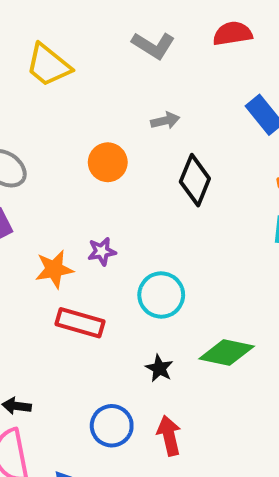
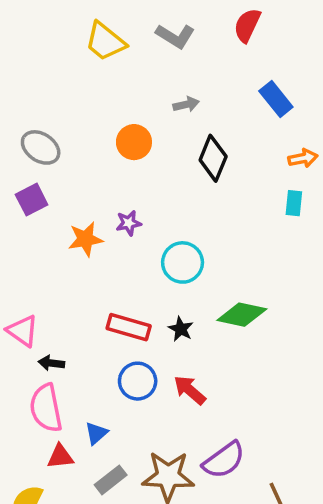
red semicircle: (233, 33) -> (247, 25), turned -56
yellow trapezoid: (48, 65) -> (105, 41), moved
red rectangle: (80, 323) -> (129, 327), moved
red arrow: (169, 436) -> (190, 390), turned -36

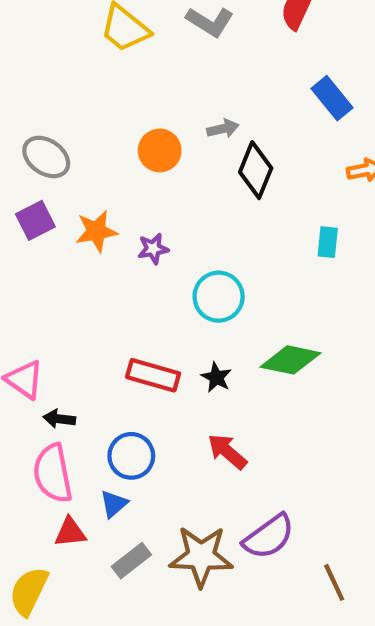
gray arrow: (186, 104) -> (223, 129), moved
cyan rectangle: (294, 203) -> (328, 242), moved
orange star: (85, 239) -> (96, 231), moved
blue circle: (138, 381) -> (131, 456), moved

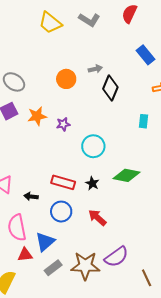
black arrow: (59, 419) -> (31, 196), moved
blue circle: (131, 456) -> (61, 212), moved
blue triangle: (114, 504) -> (45, 242), size x1.5

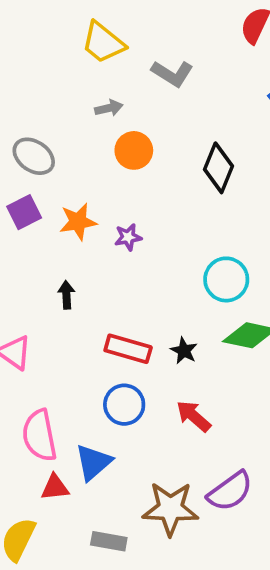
gray L-shape: (89, 20) -> (172, 73), moved
gray arrow: (95, 69) -> (109, 108), moved
cyan circle: (93, 146) -> (226, 279), moved
black arrow: (31, 196) -> (66, 295), moved, turned 80
gray rectangle: (53, 268) -> (109, 541), moved, turned 48

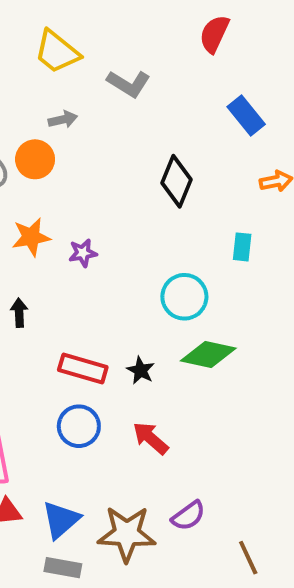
orange circle: (134, 150) -> (35, 159), moved
blue triangle: (93, 462) -> (61, 520), moved
purple semicircle: (230, 491) -> (188, 516), size x0.7

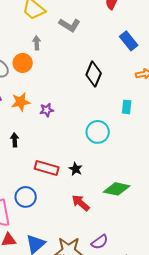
gray arrow: (63, 119) -> (37, 43), turned -80
green diamond: (208, 355) -> (117, 189), moved
blue circle: (79, 426) -> (26, 197), moved

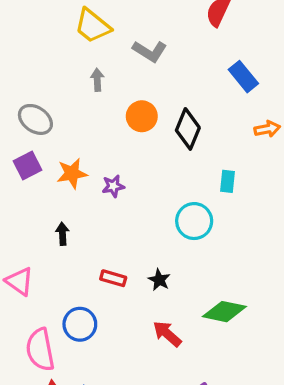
orange circle: (23, 63) -> (142, 116), moved
cyan rectangle: (127, 107) -> (228, 181), moved
red rectangle: (47, 168) -> (113, 278), size x0.7

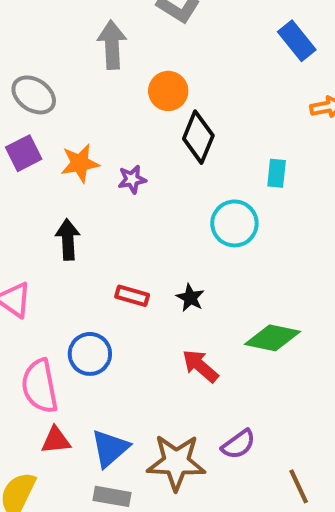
gray arrow: (97, 80) -> (112, 45), size x1.6
black diamond: (188, 129) -> (198, 137), moved
black arrow: (62, 234) -> (68, 239), size x1.4

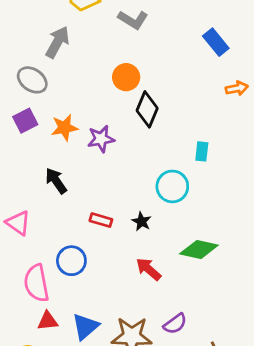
gray arrow: (112, 45) -> (57, 42), moved, turned 32
cyan rectangle: (277, 173) -> (202, 151), moved
purple star: (132, 179) -> (101, 139), size x1.4
cyan circle: (234, 223) -> (172, 186), moved
black arrow: (68, 239) -> (56, 181), turned -32

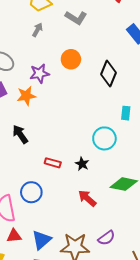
gray arrow: (57, 42) -> (37, 30), moved, size x0.6
black diamond: (147, 109) -> (108, 73), moved
purple star: (101, 139) -> (39, 73), moved

